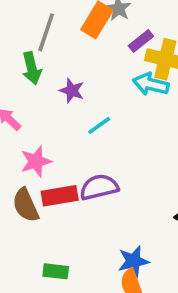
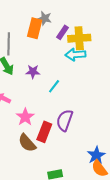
purple semicircle: (99, 187) -> (65, 120), turned -40
red rectangle: (60, 196) -> (44, 132), turned -42

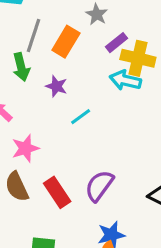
orange rectangle: (35, 28) -> (66, 42), moved
purple semicircle: (65, 120) -> (99, 186), moved
red rectangle: (44, 132) -> (57, 192), moved, turned -72

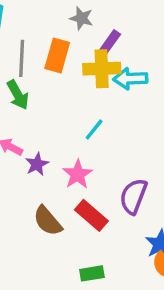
yellow cross: (138, 58) -> (102, 69), moved
purple star: (56, 86) -> (37, 164), moved, turned -30
pink star: (25, 148) -> (78, 174), moved

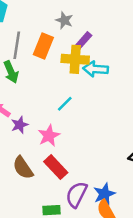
purple semicircle: (133, 196) -> (77, 194), moved

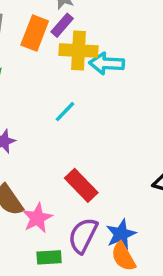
purple rectangle: (84, 40) -> (62, 25), moved
pink star: (49, 136) -> (37, 218), moved
red rectangle: (56, 167) -> (81, 185), moved

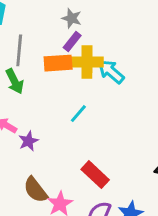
orange rectangle: (35, 33) -> (58, 63), moved, turned 68
cyan arrow: (107, 63) -> (111, 72), turned 40

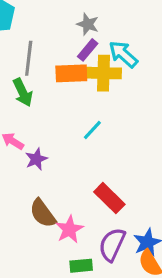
cyan arrow: (111, 72) -> (123, 54), moved

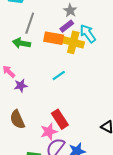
green arrow: (23, 92) -> (21, 43), turned 114
pink star: (69, 229) -> (49, 132), moved

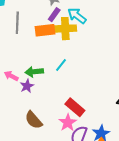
green arrow: (21, 43) -> (34, 72), moved

